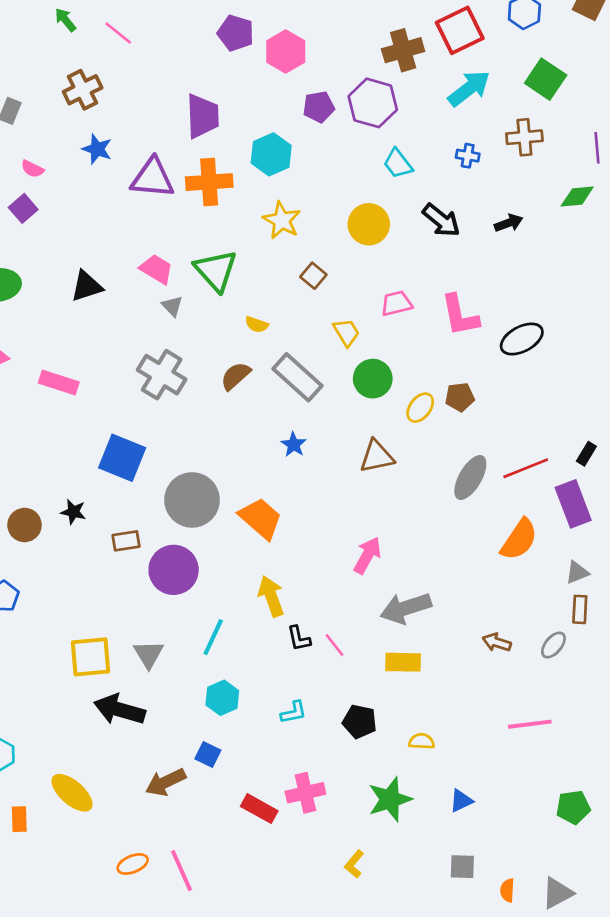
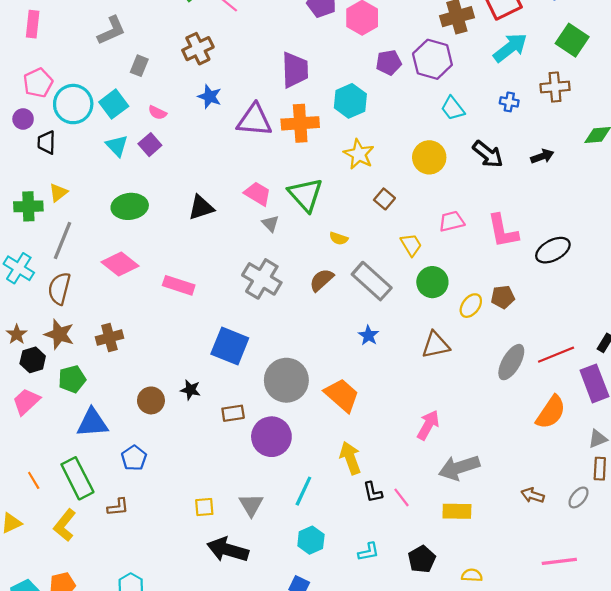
yellow square: (90, 657) -> (204, 507), size x0.6
black pentagon: (360, 722) -> (422, 559), turned 30

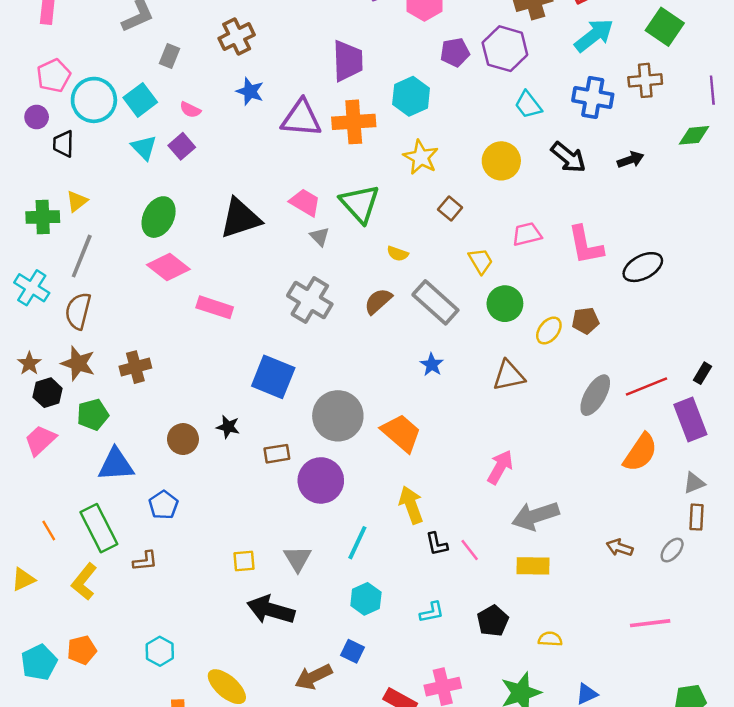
blue cross: (509, 102) -> (593, 98), size x1.8
green ellipse: (130, 206) -> (159, 217), turned -56
black triangle: (201, 207) -> (240, 218), size x1.4
pink diamond: (120, 264) -> (168, 267), moved

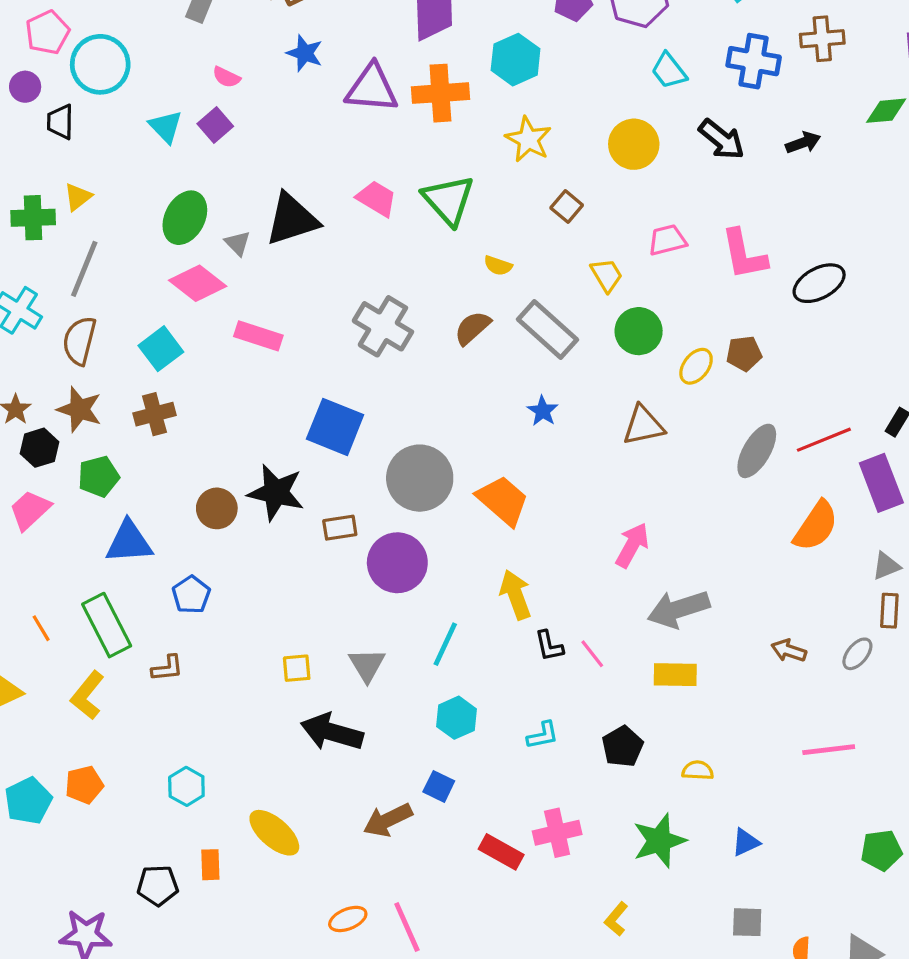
cyan square: (140, 100) -> (161, 349), moved
gray triangle: (320, 237) -> (238, 243), moved
black star: (228, 427) -> (276, 492), size x1.8

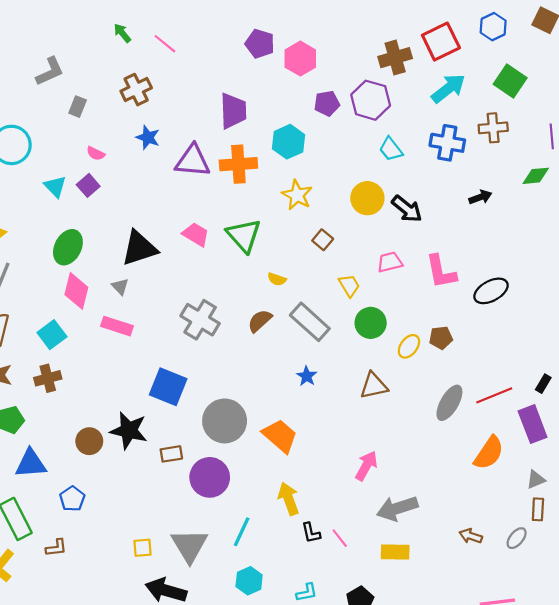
black arrow: (722, 139) -> (407, 209), moved
gray triangle: (238, 243) -> (120, 287), moved
pink diamond: (198, 283) -> (76, 291), turned 66
gray triangle: (367, 665) -> (189, 546), size x1.5

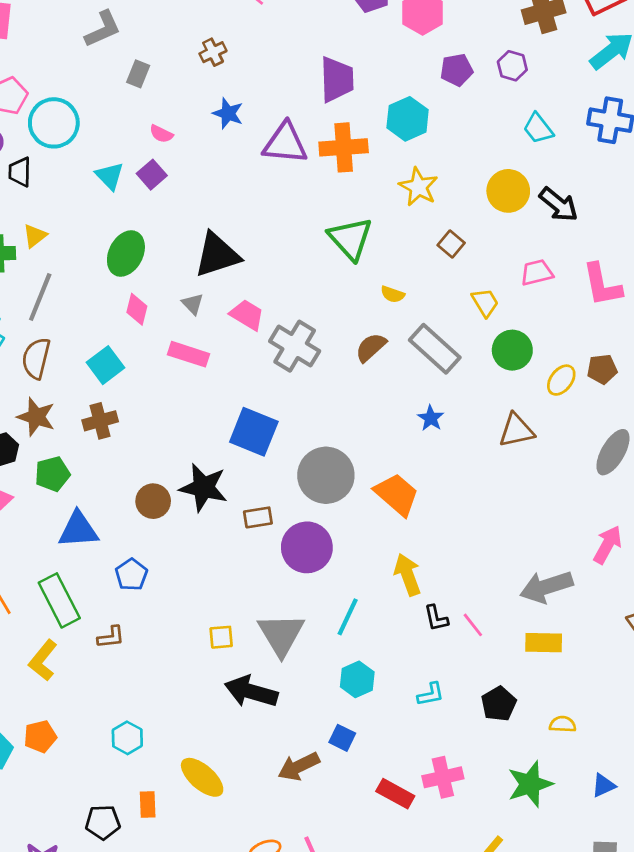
brown cross: (136, 90) -> (213, 52), size x0.7
purple hexagon: (371, 100) -> (512, 66), size x0.6
pink trapezoid: (196, 234) -> (247, 315), moved
pink diamond: (76, 291) -> (137, 309), size x0.7
pink arrow: (366, 466) -> (608, 545), moved

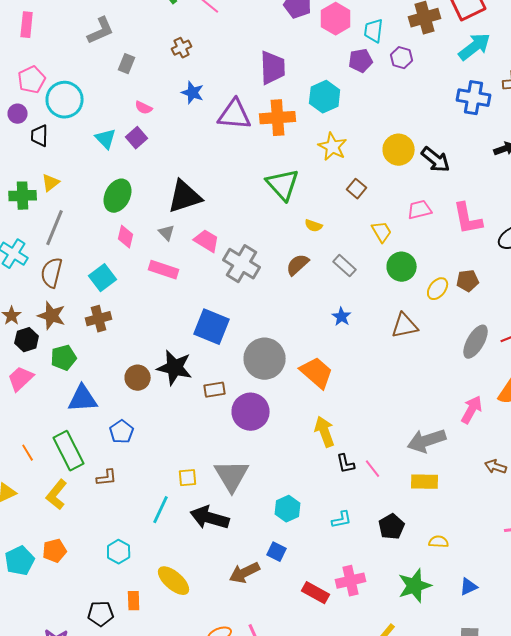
cyan trapezoid: (538, 128) -> (374, 31), moved, turned 45
gray rectangle: (435, 349) -> (345, 266), size x0.6
cyan line: (348, 617) -> (161, 510), moved

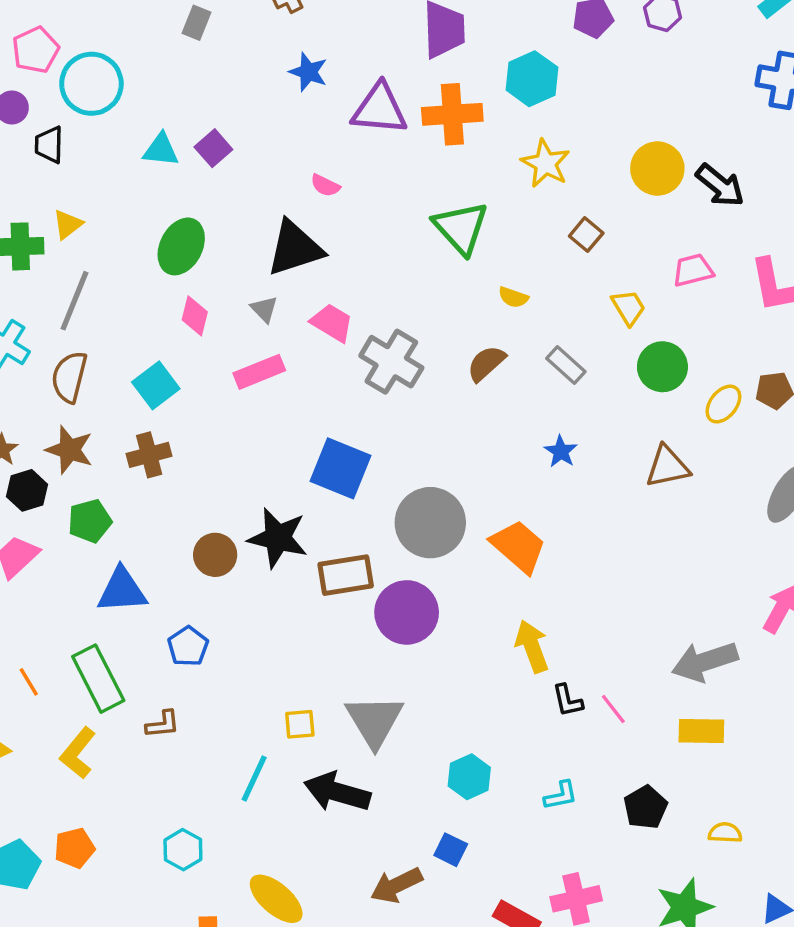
pink semicircle: (144, 108) -> (325, 185), moved
cyan triangle: (106, 139) -> (161, 150), turned -40
pink rectangle: (164, 270) -> (259, 372), turned -40
brown rectangle: (215, 390) -> (346, 575), size x1.5

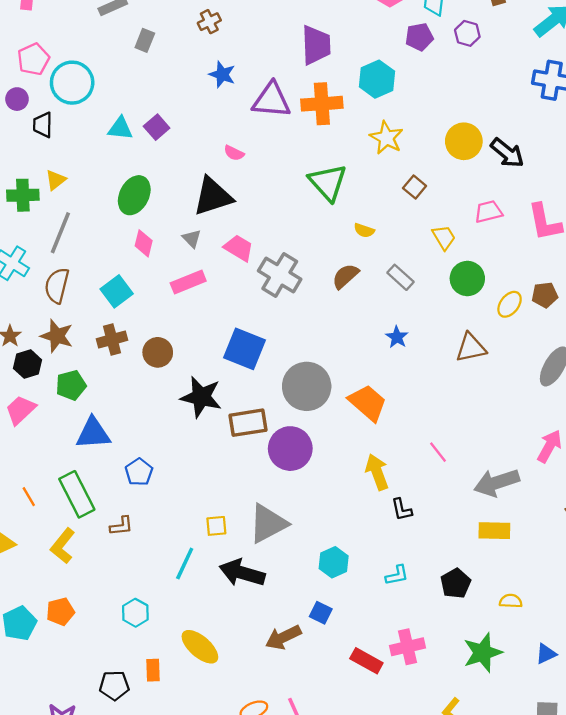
brown circle: (215, 555) -> (158, 352), moved
pink line: (613, 709) -> (438, 452), moved
gray triangle: (374, 721) -> (268, 524), turned 33

